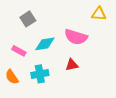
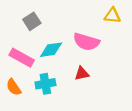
pink rectangle: (19, 51) -> (22, 58), size x1.5

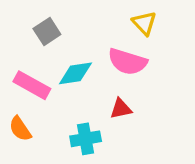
yellow triangle: (112, 16) -> (144, 23), moved, turned 42
cyan cross: (45, 84) -> (86, 139), moved

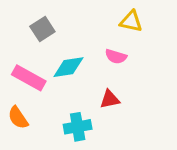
yellow triangle: (144, 23) -> (131, 21), turned -35
pink semicircle: (127, 62) -> (116, 56), size x0.6

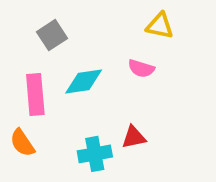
pink rectangle: (29, 78) -> (35, 95), turned 56
red triangle: (110, 99) -> (134, 137), moved

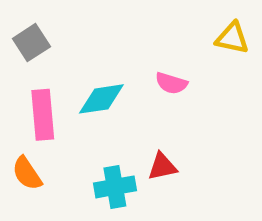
yellow triangle: (160, 26) -> (232, 38), moved
gray square: (52, 35) -> (31, 43), moved

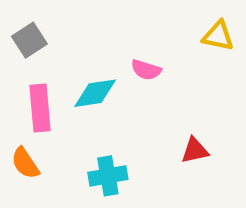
pink semicircle: (171, 83) -> (146, 70), moved
red triangle: (162, 167) -> (195, 150), moved

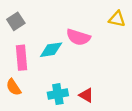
pink semicircle: (146, 70) -> (78, 37), size x1.5
red triangle: (195, 150) -> (86, 95), moved, turned 42

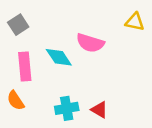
cyan diamond: (51, 50) -> (59, 57), turned 65

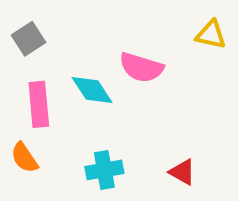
red triangle: (99, 110) -> (182, 172), moved

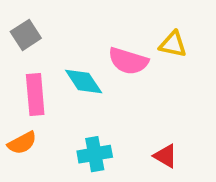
yellow triangle: (211, 35) -> (173, 44), moved
orange semicircle: (24, 158) -> (22, 143), turned -84

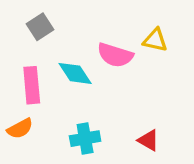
gray square: (26, 35) -> (40, 27), moved

